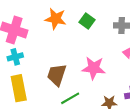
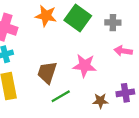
green square: (87, 21) -> (78, 18), size x1.6

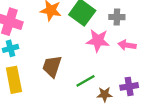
pink star: (85, 66) -> (98, 41), moved
green line: (61, 96) -> (86, 81), moved

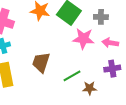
purple cross: (129, 86) -> (112, 69), moved

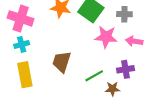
purple cross: (112, 69) -> (125, 69), moved

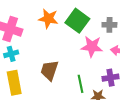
green line: (94, 76) -> (80, 84), turned -72

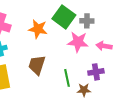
orange star: (48, 19) -> (38, 29), moved
gray cross: (109, 25) -> (87, 21), moved

